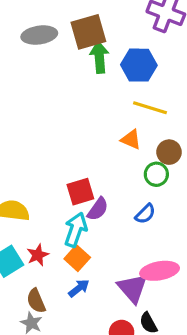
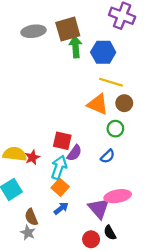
orange triangle: (131, 139) -> (98, 104), size x1.5
brown circle: (169, 152) -> (124, 103), moved
red square: (80, 192) -> (62, 141), turned 30
red star: (38, 255) -> (32, 157), moved

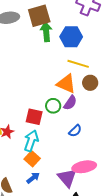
green circle: (115, 129) -> (53, 106), moved
purple semicircle: (74, 153) -> (70, 103), moved

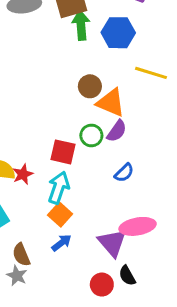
yellow line: (78, 64) -> (151, 73), moved
brown circle: (90, 83) -> (90, 86), moved

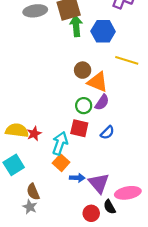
red square: (63, 152) -> (79, 128), moved
pink ellipse: (138, 226) -> (128, 193), moved
blue arrow: (62, 243) -> (77, 178), moved, turned 40

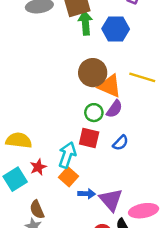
yellow line: (127, 60) -> (142, 77), moved
brown circle: (83, 70) -> (93, 73), size x1.5
red star: (34, 134) -> (38, 167), moved

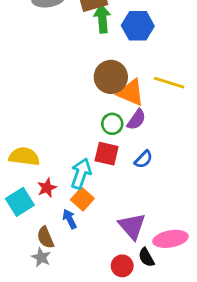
blue arrow: (87, 194) -> (70, 219), moved, turned -119

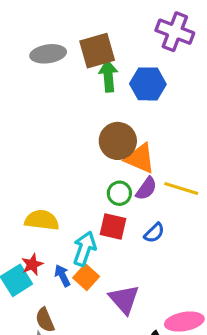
yellow line: (169, 83) -> (181, 188), moved
yellow semicircle: (24, 156) -> (42, 220), moved
red star: (47, 188) -> (32, 264), moved
blue arrow: (70, 219) -> (62, 276), moved
purple triangle: (132, 226) -> (124, 299), moved

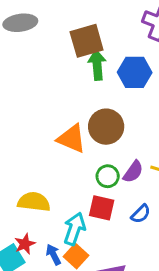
gray ellipse: (48, 54) -> (20, 23), moved
orange triangle: (140, 158) -> (71, 139), moved

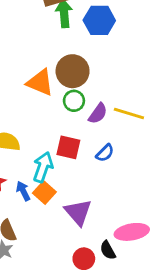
green circle: (108, 176) -> (74, 101), moved

